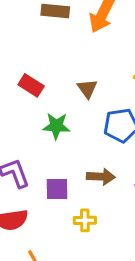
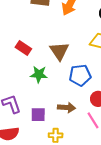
brown triangle: (87, 89) -> (59, 51), size x1.5

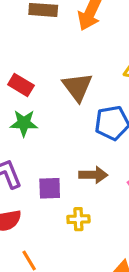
green star: (39, 74) -> (24, 123), moved

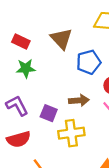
purple square: (50, 188) -> (49, 113), turned 30
yellow cross: (78, 219) -> (71, 133), size x1.6

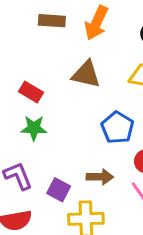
brown triangle: (61, 39) -> (86, 74), moved, turned -40
blue pentagon: (89, 62) -> (117, 128), turned -30

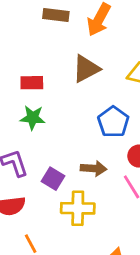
brown triangle: (86, 74) -> (86, 69), turned -44
red rectangle: (31, 92) -> (32, 83), turned -35

